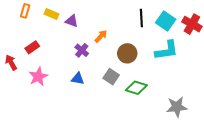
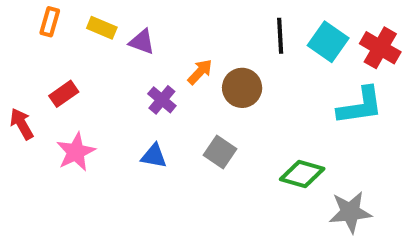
cyan L-shape: (167, 50) -> (360, 106), moved
brown circle: (127, 53) -> (242, 88), moved
green diamond: (136, 88) -> (302, 174), moved

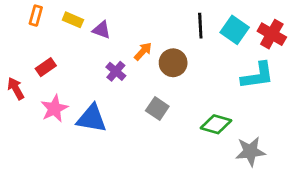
blue triangle: (154, 156) -> (92, 119), moved, size x1.6

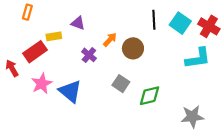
yellow rectangle: (73, 20) -> (54, 36), moved, turned -32
red rectangle: (46, 67) -> (35, 52), size x1.5
blue triangle: (92, 119) -> (70, 91), turned 30
green diamond: (216, 124) -> (149, 96), moved, turned -30

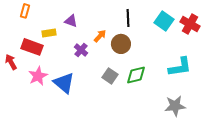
black line: (154, 20) -> (128, 18), moved
red rectangle: (35, 52) -> (32, 47), turned 55
cyan L-shape: (198, 58) -> (180, 67), moved
green diamond: (149, 96) -> (136, 75), moved

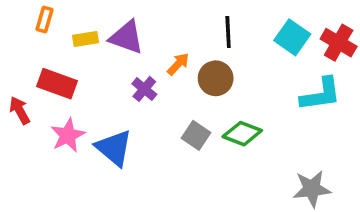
purple triangle: (71, 21) -> (127, 37), size x1.5
yellow rectangle: (49, 33) -> (86, 39), moved
cyan L-shape: (180, 67) -> (321, 94), moved
green diamond: (136, 75) -> (242, 134), turned 35

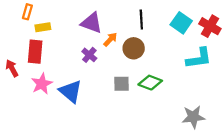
purple triangle: (127, 37) -> (92, 23), moved
yellow rectangle: (86, 39) -> (43, 27), moved
red rectangle: (57, 84) -> (35, 52), turned 75
gray square: (196, 135) -> (121, 84), turned -35

